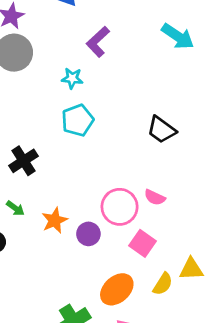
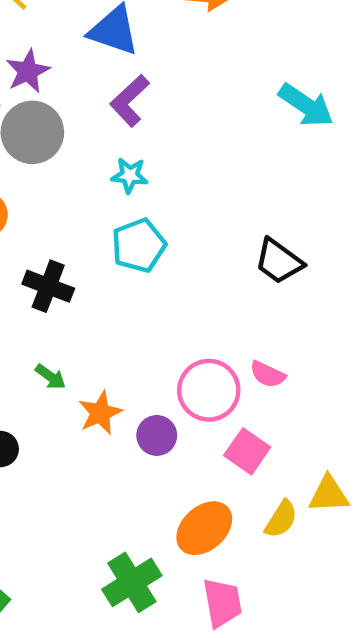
purple L-shape: (98, 42) -> (130, 101), moved
black cross: (23, 161) -> (48, 286), moved, turned -36
green arrow: (15, 208) -> (50, 377), moved

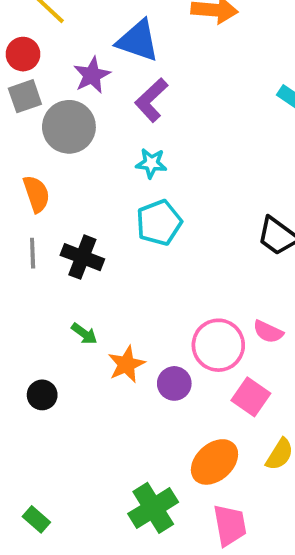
purple star: (28, 71) -> (92, 75), moved

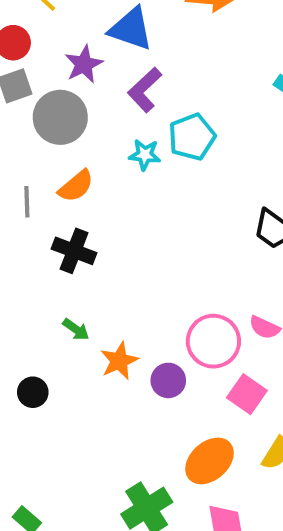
orange semicircle: (36, 194) -> (76, 186), moved, turned 69
cyan pentagon: (159, 223) -> (192, 137), moved
gray line: (33, 253) -> (27, 202), moved

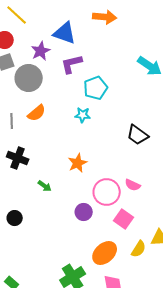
purple L-shape: (145, 90) -> (72, 64), turned 30
cyan star: (145, 155) -> (83, 115), moved
black cross: (74, 251) -> (18, 158), moved
green arrow: (76, 329) -> (45, 186), moved
orange star: (119, 361) -> (78, 163), moved

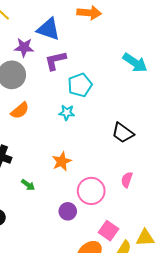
purple star: (41, 51) -> (24, 47), turned 30
pink semicircle: (133, 185) -> (127, 180), moved, turned 84
pink square: (124, 219) -> (108, 231), moved

